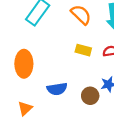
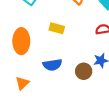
yellow rectangle: (83, 50) -> (57, 28), moved

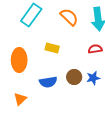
brown circle: (84, 71) -> (74, 77), moved

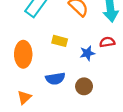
brown circle: (74, 77) -> (84, 86), moved
blue star: (93, 78) -> (87, 53), moved

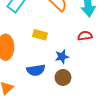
blue star: (87, 53) -> (62, 57), moved

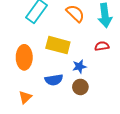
yellow rectangle: (40, 35) -> (58, 45), size x1.6

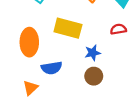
blue semicircle: (54, 80) -> (52, 68), moved

